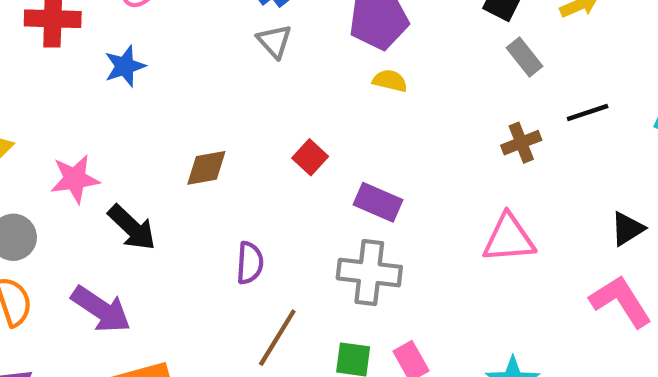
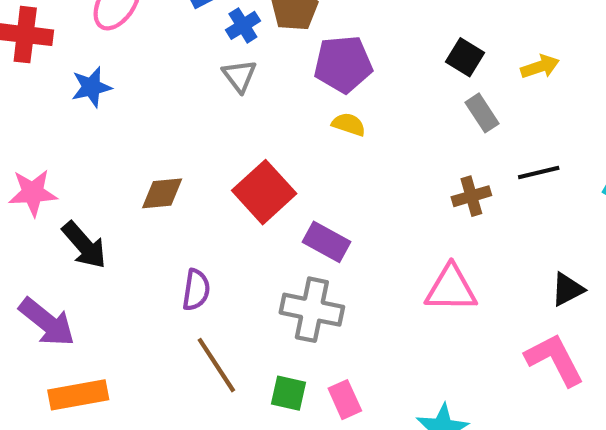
red square: (310, 157) -> (264, 192), size x1.8
brown line: (277, 338) -> (216, 365), turned -70

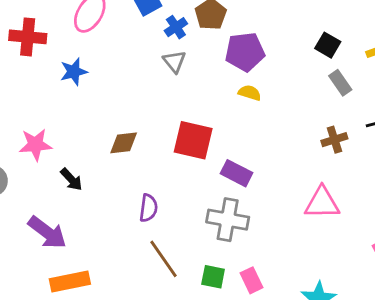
red square: (264, 192) -> (193, 140), turned -33
black arrow: (84, 245) -> (71, 179), size x0.7

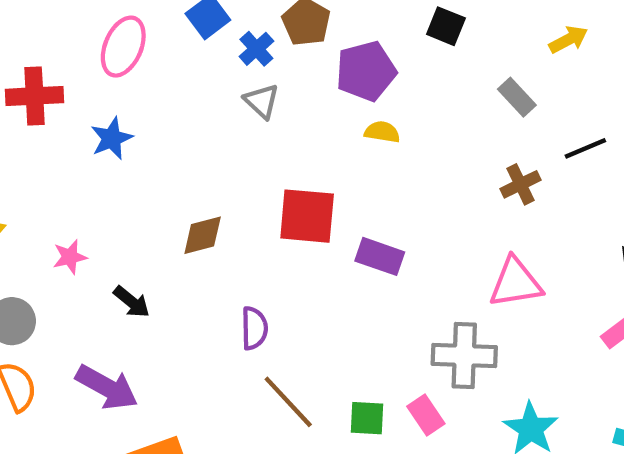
black square: (328, 45) -> (446, 26), moved
pink star: (36, 145) -> (70, 257), size x0.7
gray cross: (228, 220) -> (464, 356), moved

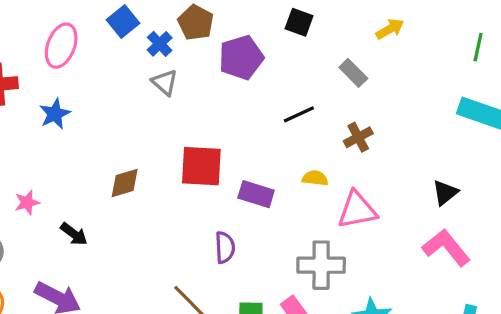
yellow semicircle: (382, 132) -> (315, 178), moved
black line: (585, 148) -> (299, 114), moved
purple semicircle: (254, 328) -> (225, 247), moved

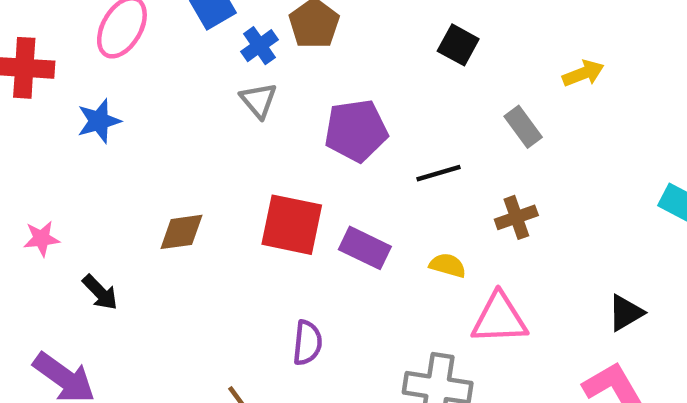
purple pentagon: (241, 58) -> (356, 131), moved
purple rectangle: (256, 194) -> (365, 248), moved

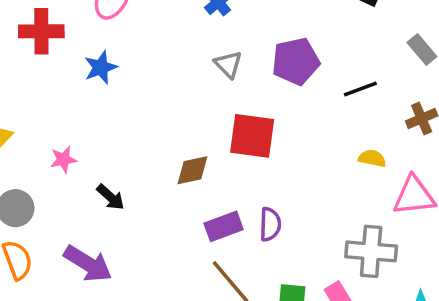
gray triangle: (259, 100) -> (228, 64), moved
brown diamond: (181, 232) -> (192, 170), moved
purple rectangle: (365, 248) -> (224, 226), moved, turned -42

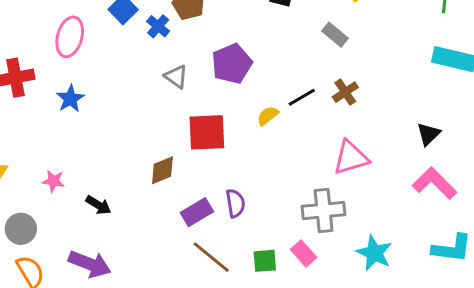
black line: (360, 89) -> (302, 97), moved
yellow semicircle: (372, 158) -> (268, 116), moved, turned -40
pink star: (63, 160) -> (53, 181), turned 30

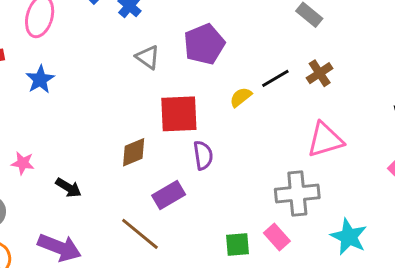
purple semicircle: (235, 203) -> (203, 155), moved
brown line: (211, 257) -> (140, 234), moved

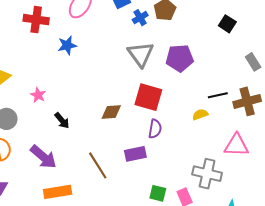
gray triangle: (148, 57) -> (141, 54), size x1.6
brown cross: (320, 73) -> (247, 101), size x1.5
yellow semicircle: (241, 97) -> (200, 114), moved
purple rectangle: (169, 195) -> (135, 154), moved

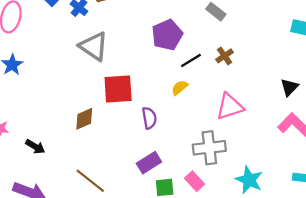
purple pentagon: (180, 58) -> (167, 35), moved
brown cross: (247, 101) -> (225, 56), size x0.6
purple semicircle: (155, 129) -> (149, 118), moved
purple rectangle: (135, 154) -> (149, 163), moved

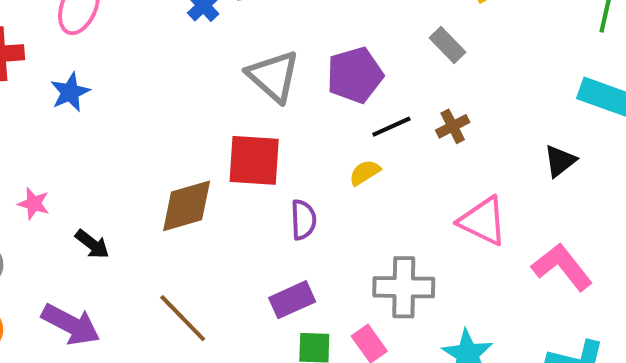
gray triangle: (94, 46) -> (273, 76), moved
black triangle: (289, 87) -> (560, 161), moved
pink triangle: (230, 107) -> (483, 221), moved, turned 36
brown diamond: (84, 119) -> (187, 206), size x1.4

